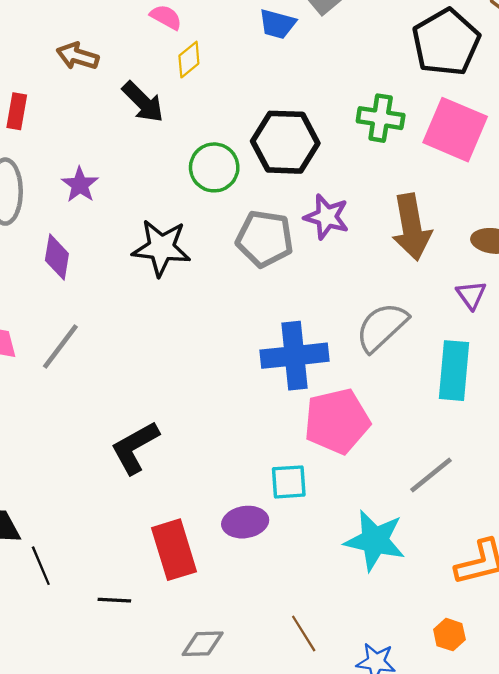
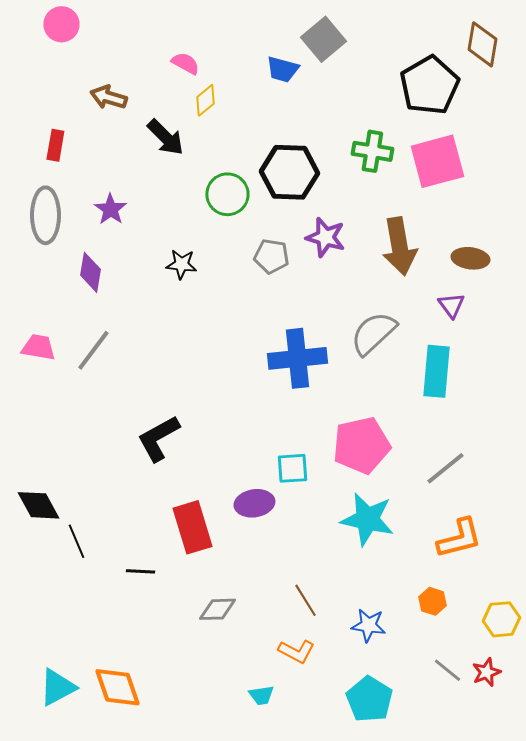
pink square: (455, 130) -> (437, 161), turned -38
gray pentagon: (265, 239) -> (271, 256), size x0.7
black star: (161, 248) -> (181, 264), size x0.6
pink pentagon: (337, 421) -> (361, 445), moved
gray line: (431, 475) -> (445, 468), moved

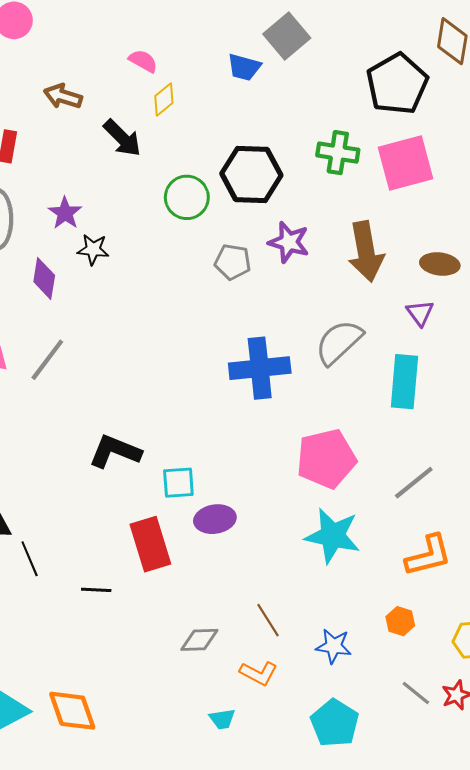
black star: (181, 264) -> (93, 249), moved
black L-shape: (158, 438) -> (115, 451), turned 51
cyan square: (292, 468) -> (178, 483), moved
gray diamond: (217, 609) -> (199, 640), moved

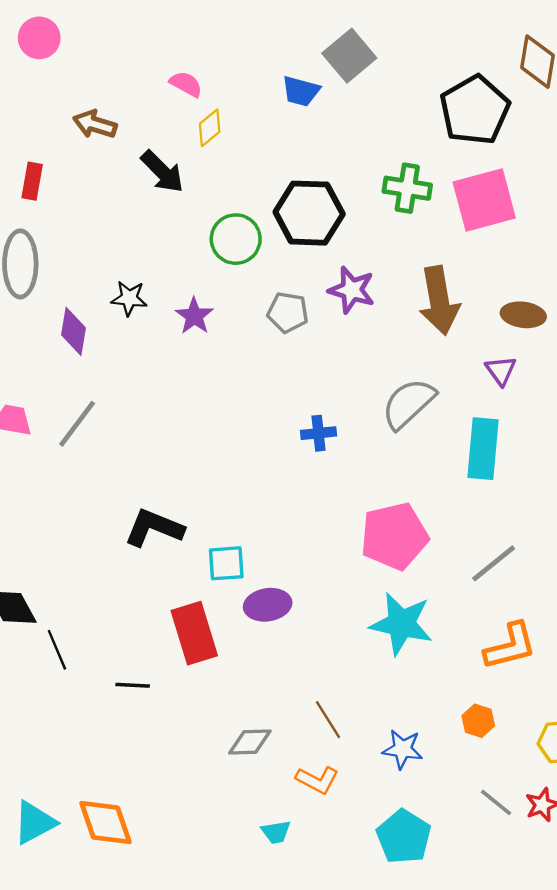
purple star: (65, 213) -> (194, 316), moved
blue cross: (260, 368) -> (319, 433), size x0.5

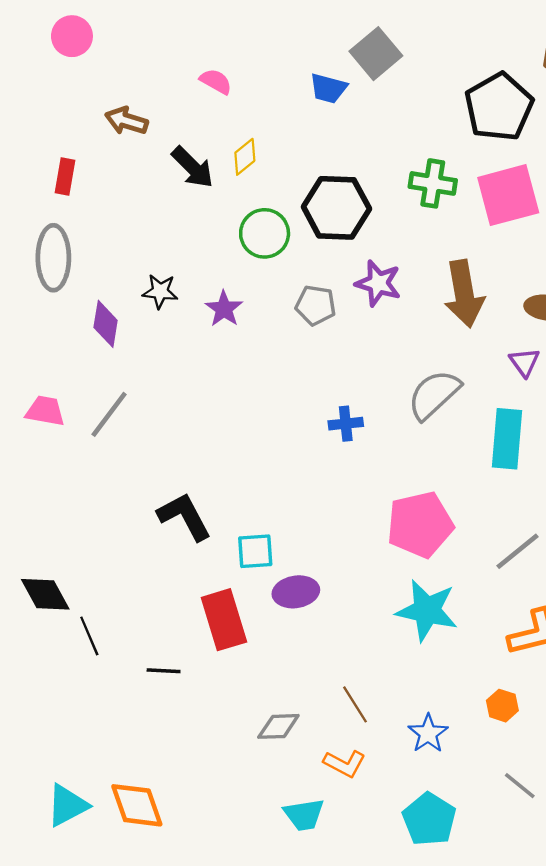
yellow diamond: (210, 128) -> (245, 157), moved
black L-shape: (154, 528) -> (184, 516), turned 40
blue star: (403, 749) -> (428, 733), turned 30
cyan trapezoid: (276, 832) -> (304, 815), size x1.4

